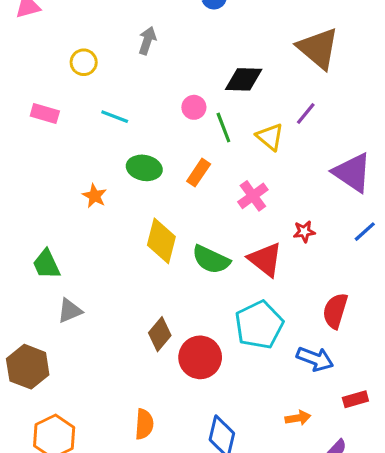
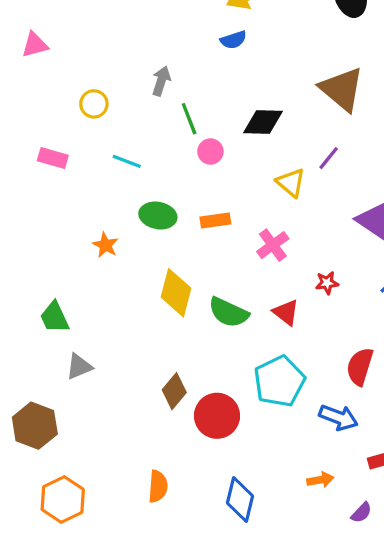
green line: (223, 128) -> (189, 119), moved
orange rectangle: (199, 173) -> (215, 220), turned 48
red triangle: (265, 260) -> (286, 312), size x0.7

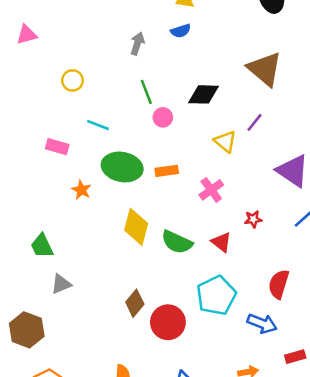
gray arrow: (161, 81) -> (137, 44), moved
pink rectangle: (53, 158) -> (57, 147), moved
green ellipse: (158, 216) -> (122, 167), size x1.4

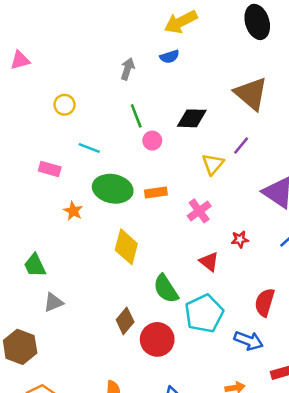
yellow triangle: (225, 142) -> (213, 164), turned 30
green semicircle: (177, 242) -> (166, 289), moved, turned 32

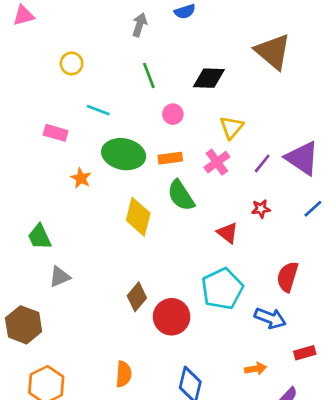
pink circle: (152, 141) -> (173, 114), moved
purple line: (241, 145) -> (262, 163), moved
pink cross: (199, 211) -> (217, 162), moved
green semicircle: (166, 289) -> (181, 195), moved

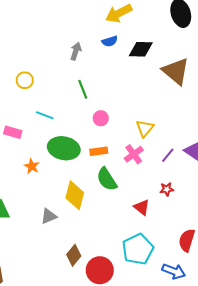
black diamond: (209, 78) -> (141, 49), moved
gray triangle: (60, 277) -> (49, 216), moved

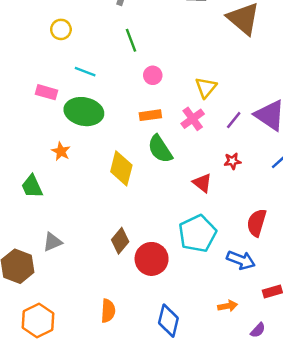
green ellipse: (64, 148) -> (84, 112), moved
orange star: (32, 166) -> (61, 151), moved
gray triangle: (49, 216) -> (52, 242), moved

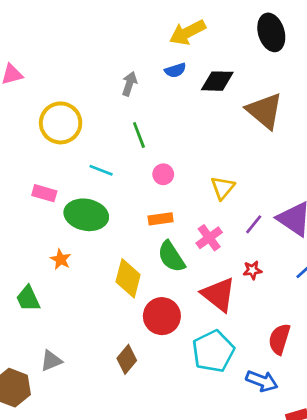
yellow circle: (61, 29) -> (61, 123), size x1.8
cyan line: (85, 72) -> (101, 170), moved
pink cross: (193, 119) -> (209, 238), moved
red triangle: (202, 183) -> (219, 294), size x1.6
red circle: (152, 259) -> (162, 316), moved

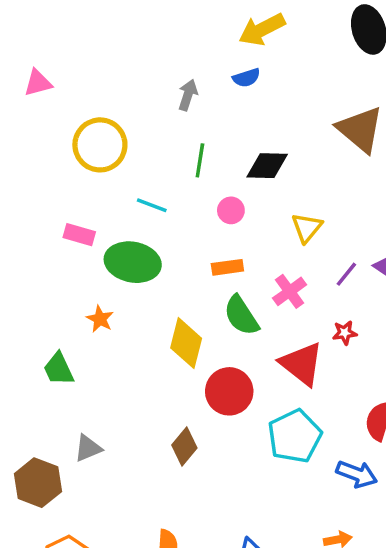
black diamond: (217, 81) -> (267, 166), moved
green line: (139, 135) -> (200, 160), turned 30

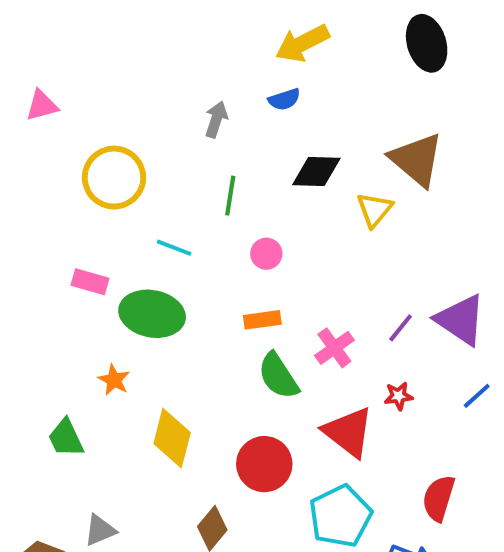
black diamond: (267, 166) -> (316, 172), moved
yellow triangle: (307, 228) -> (374, 210), moved
yellow diamond: (186, 343) -> (172, 438), moved

